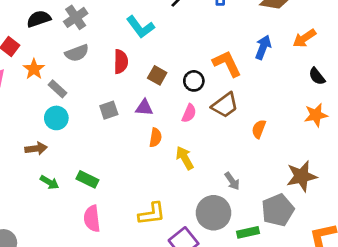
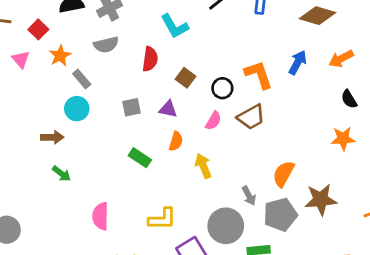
orange semicircle: (259, 129) -> (283, 174), moved, size x1.4
green rectangle: (87, 179) -> (140, 158), moved
gray pentagon: (278, 210) -> (280, 215), moved

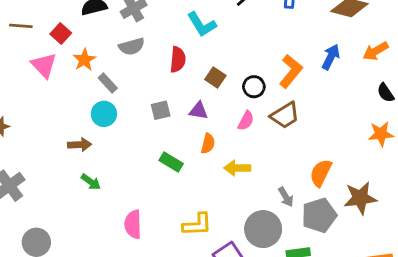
pink triangle: (21, 59) -> (44, 65), size x1.4
orange L-shape: (259, 75) -> (291, 71), turned 60
yellow arrow: (203, 166) -> (237, 168), turned -65

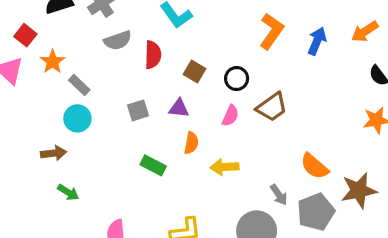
gray semicircle: (132, 46) -> (118, 40), moved
orange L-shape: (291, 71) -> (271, 31), moved
orange semicircle: (321, 173) -> (315, 166), turned -72

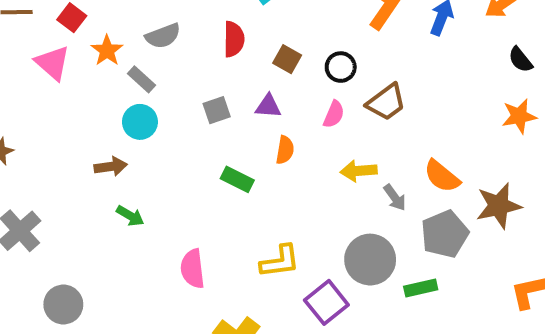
gray semicircle: (118, 40) -> (163, 36), moved
yellow arrow: (225, 167) -> (359, 171), moved
gray arrow: (279, 195) -> (395, 197), moved

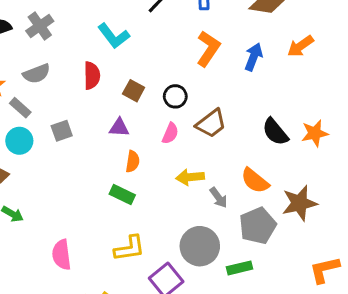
black semicircle: (520, 60) -> (275, 132), moved, size x1.4
gray square: (217, 110) -> (62, 131), moved
green rectangle: (237, 179) -> (122, 195), moved

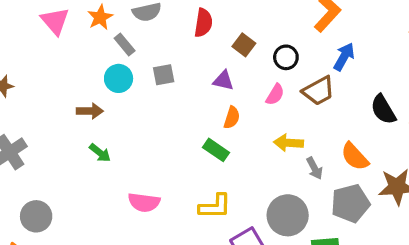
blue arrow: (254, 57) -> (344, 57), moved
pink semicircle: (62, 255) -> (144, 202), turned -84

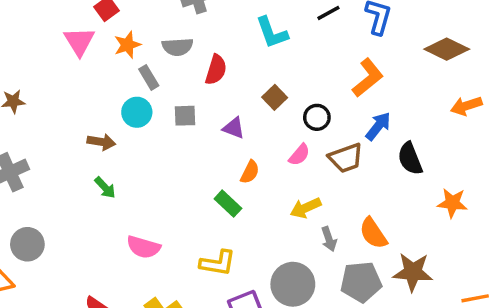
red semicircle: (203, 23) -> (216, 70), moved
purple triangle: (223, 81) -> (234, 128), moved
black semicircle: (383, 110) -> (410, 159), moved
yellow arrow: (288, 143) -> (306, 208), turned -36

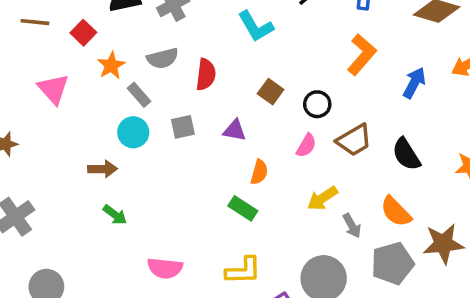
pink triangle: (79, 41) -> (53, 89), moved
blue arrow: (378, 126) -> (414, 83), moved
black semicircle: (410, 159) -> (406, 154), moved

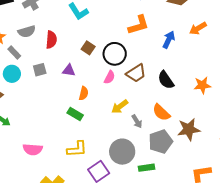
orange L-shape: (362, 55) -> (139, 25), turned 35
black circle: (317, 104) -> (115, 54), size x1.5

